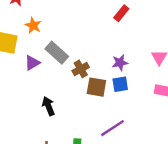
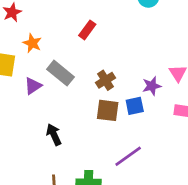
red rectangle: (121, 13) -> (87, 30), moved
purple star: (120, 63) -> (152, 86), moved
brown cross: (81, 69) -> (106, 80), moved

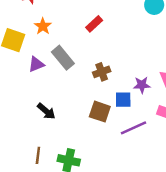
brown square: (108, 110) -> (100, 112), moved
black arrow: (54, 135) -> (46, 111), turned 144
purple line: (128, 156) -> (133, 128), moved

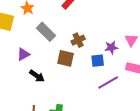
purple triangle: (36, 64) -> (23, 54), moved
brown square: (100, 112) -> (66, 58), moved

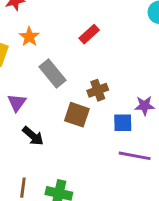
purple triangle: (23, 54) -> (17, 103), turned -32
purple line: (108, 83) -> (135, 156), turned 35

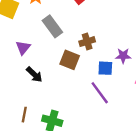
purple line: (135, 156) -> (100, 93), moved, turned 40

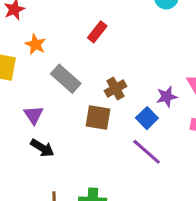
blue square: (105, 68) -> (147, 118), turned -35
black arrow: (34, 75) -> (42, 148), moved

